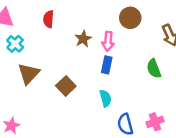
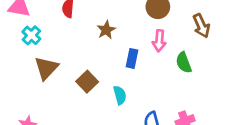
pink arrow: (108, 41) -> (159, 41), moved
cyan semicircle: (105, 98) -> (120, 95), moved

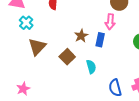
brown star: (106, 30) -> (81, 36), moved
pink arrow: (159, 41) -> (110, 22), moved

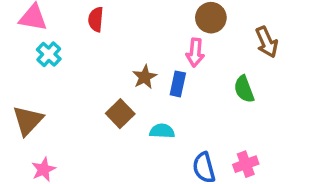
brown triangle: (37, 47) -> (28, 121), moved
cyan semicircle: (91, 67) -> (162, 131), turned -72

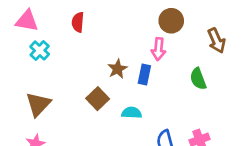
brown triangle: (28, 121) -> (38, 104), moved

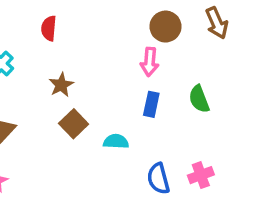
brown arrow: (217, 41) -> (217, 23), moved
brown star: (117, 69) -> (61, 85), moved
blue rectangle: (144, 75) -> (151, 104), moved

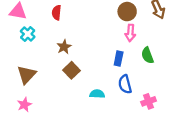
pink arrow: (150, 62) -> (130, 33), moved
cyan semicircle: (116, 141) -> (97, 94), moved
blue semicircle: (158, 179) -> (125, 84), moved

